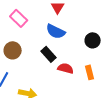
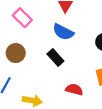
red semicircle: (66, 68) -> (74, 90), moved

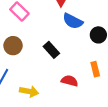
blue semicircle: (63, 32) -> (73, 21), moved

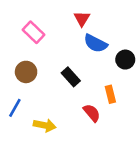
orange rectangle: (95, 69) -> (110, 94), moved
red semicircle: (70, 81) -> (92, 113), turned 35

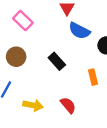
red semicircle: (92, 113) -> (68, 105), moved

